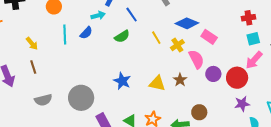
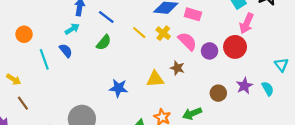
blue semicircle: (86, 33) -> (66, 51), turned -64
purple star: (242, 104) -> (244, 86), moved
brown circle: (199, 112) -> (218, 93), moved

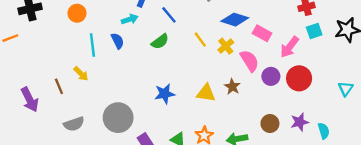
pink arrow: (247, 23) -> (289, 47), moved
cyan triangle: (281, 65) -> (346, 89), moved
yellow arrow: (14, 79) -> (81, 74), moved
blue star: (118, 88) -> (165, 94), turned -30

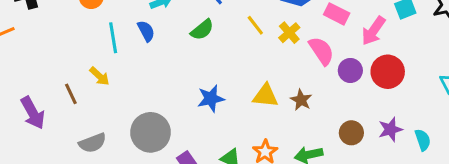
brown star: (232, 87) -> (301, 100), moved

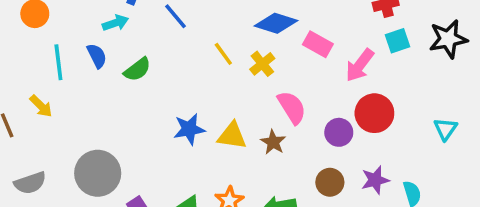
green semicircle: (202, 30) -> (137, 70), moved
pink semicircle: (321, 51) -> (292, 107), moved
purple circle: (350, 70) -> (339, 132), moved
blue star: (211, 99) -> (189, 129), moved

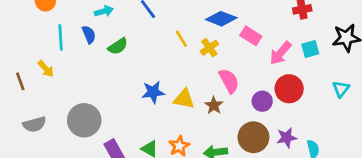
cyan square: (398, 41) -> (310, 49), moved
cyan triangle: (446, 129) -> (341, 89), moved
brown circle: (330, 182) -> (253, 137), size x1.5

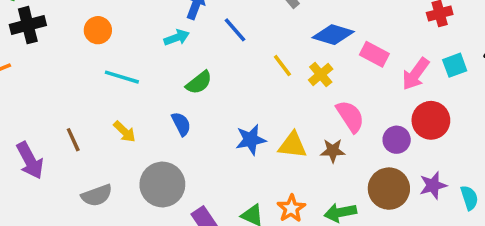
blue semicircle: (89, 34) -> (181, 124), moved
cyan line: (61, 37) -> (122, 77), turned -65
yellow arrow: (46, 69) -> (125, 132), moved
brown star: (214, 105) -> (333, 151), turned -30

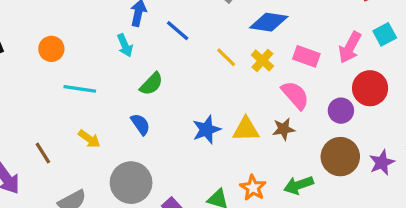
cyan arrow: (177, 38) -> (125, 45), turned 95
pink rectangle: (374, 54) -> (306, 56), moved
purple star: (433, 185) -> (382, 163), moved

